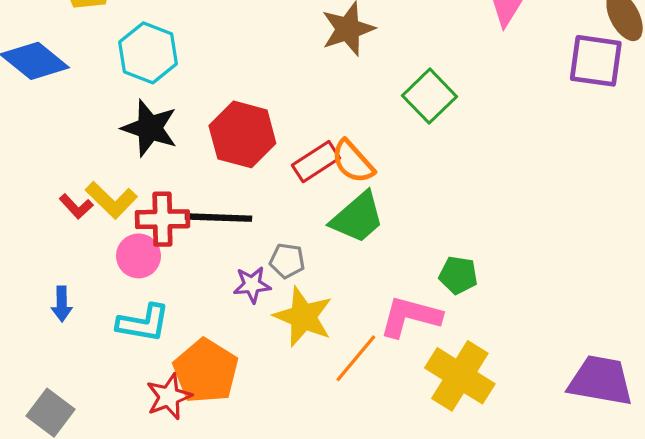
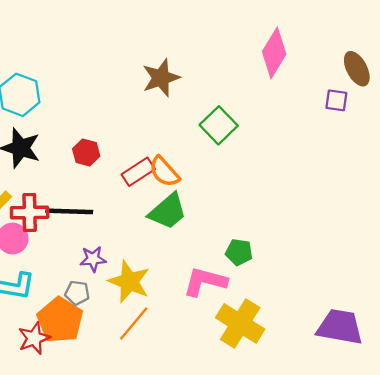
purple square: (596, 61) -> (336, 100), size x0.6
red hexagon: (242, 134) -> (86, 153), size x0.6
gray pentagon: (287, 261) -> (77, 293), moved
orange line: (356, 358) -> (134, 323), moved

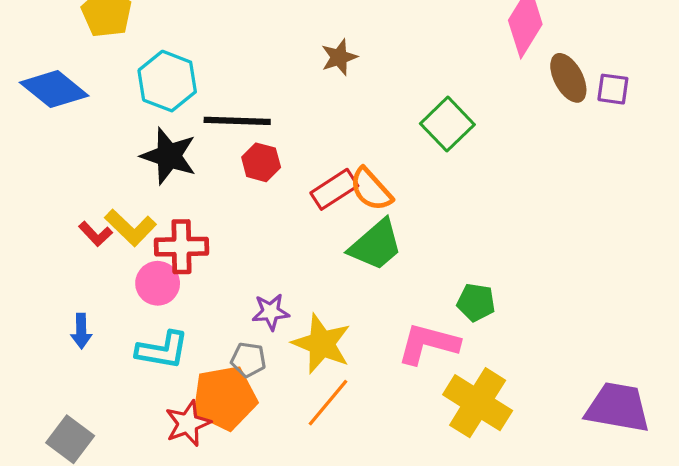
brown ellipse: (357, 69) -> (568, 78), moved
brown star: (161, 78) -> (339, 57), moved, size x0.7
black line: (69, 211) -> (237, 121), moved
orange pentagon: (60, 320) -> (224, 398), turned 30

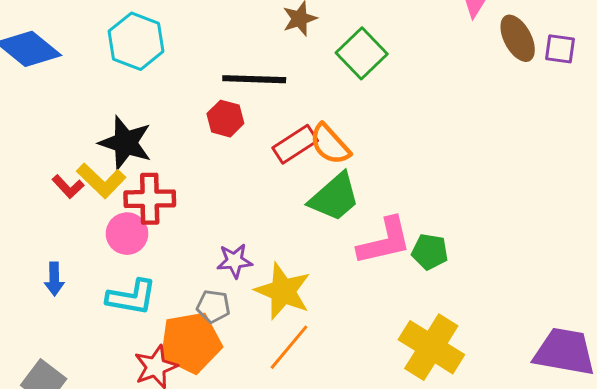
black line: (237, 121) -> (254, 79), moved
green square: (447, 124) -> (362, 53), moved
black star: (169, 156) -> (125, 143), moved
pink L-shape: (428, 344) -> (384, 241), moved, turned 152

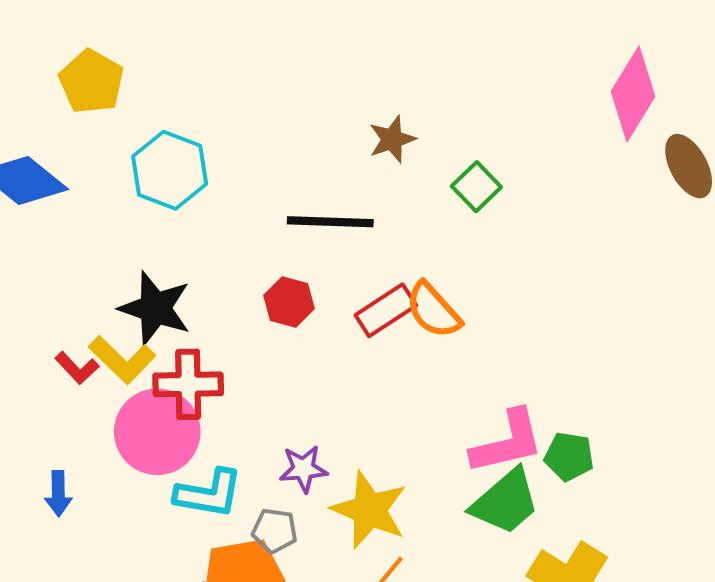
green square: (362, 53) -> (476, 187), size x0.7
red hexagon: (225, 119) -> (289, 302), moved
green trapezoid: (334, 197) -> (505, 502), moved
pink circle: (127, 234) -> (157, 432), size x1.5
cyan L-shape: (132, 297) -> (209, 494), moved

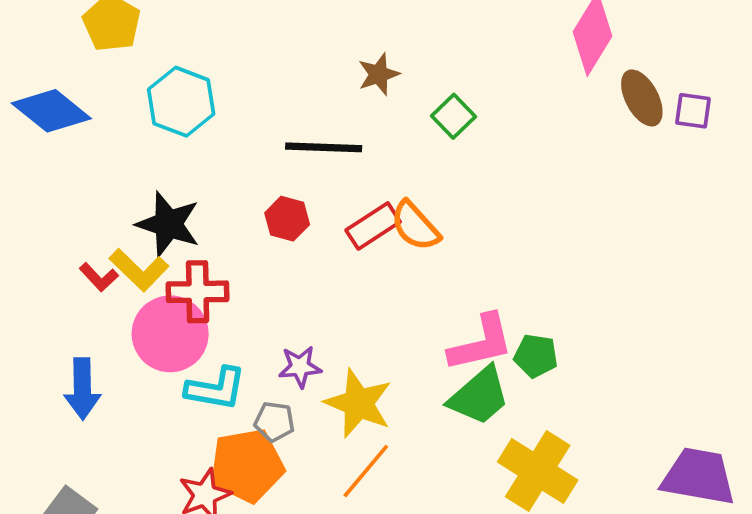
blue arrow: (58, 494) -> (82, 389), size x1.5

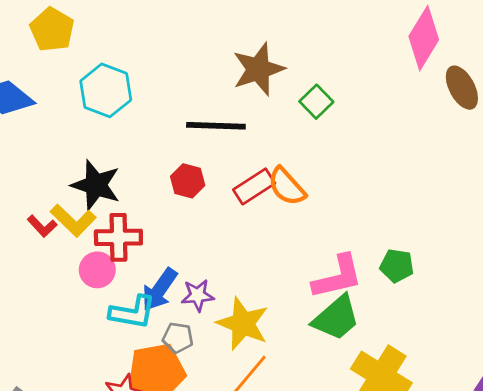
brown star: (379, 74) -> (258, 69), size x1.6
pink circle: (170, 334) -> (97, 270), size x0.6
green pentagon: (536, 356) -> (397, 266), moved
blue arrow: (82, 389) -> (159, 290), moved, turned 36

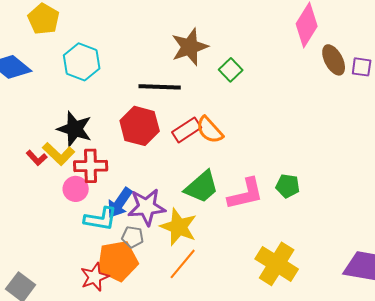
red hexagon: (188, 181) -> (140, 126), size x1.6
purple star: (198, 295) -> (147, 207), size x1.6
green trapezoid: (336, 318) -> (202, 187), moved

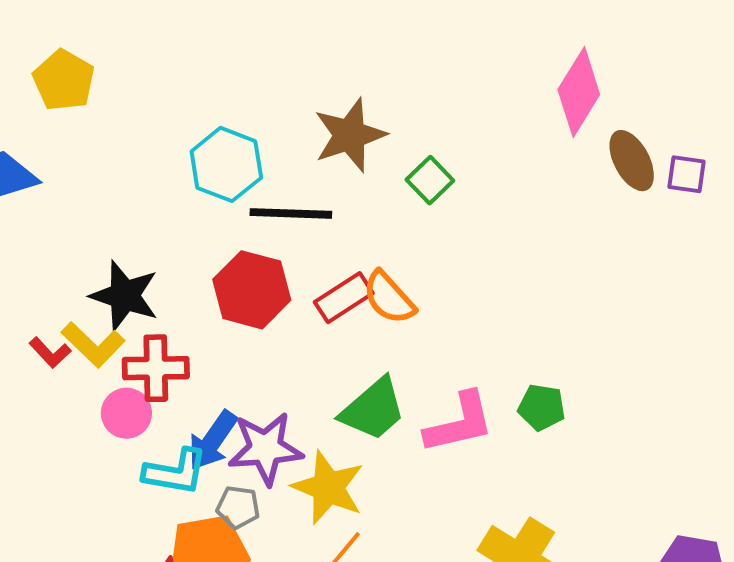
cyan hexagon: (82, 62) -> (226, 164), moved

